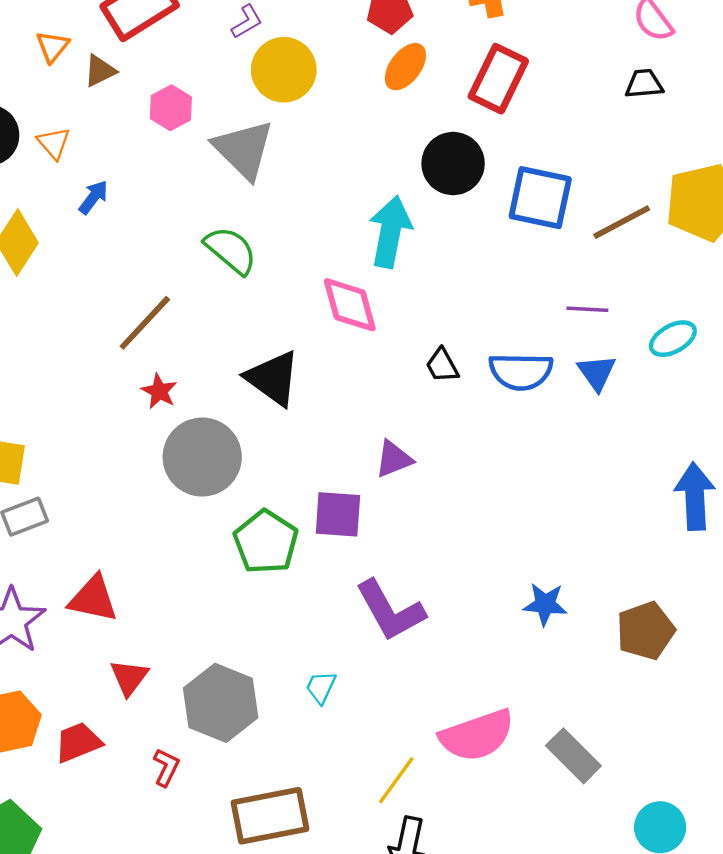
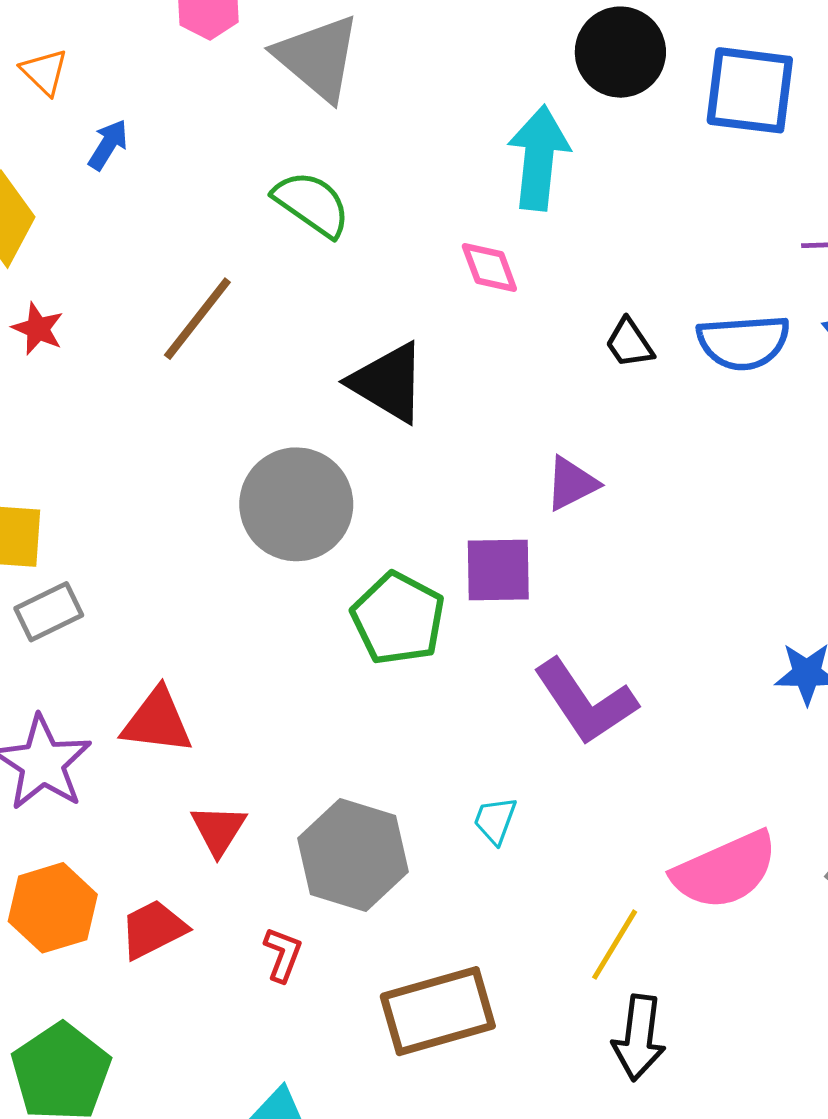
pink diamond: (350, 305) -> (489, 267), size x0.7
red star: (159, 391) -> (38, 329), moved

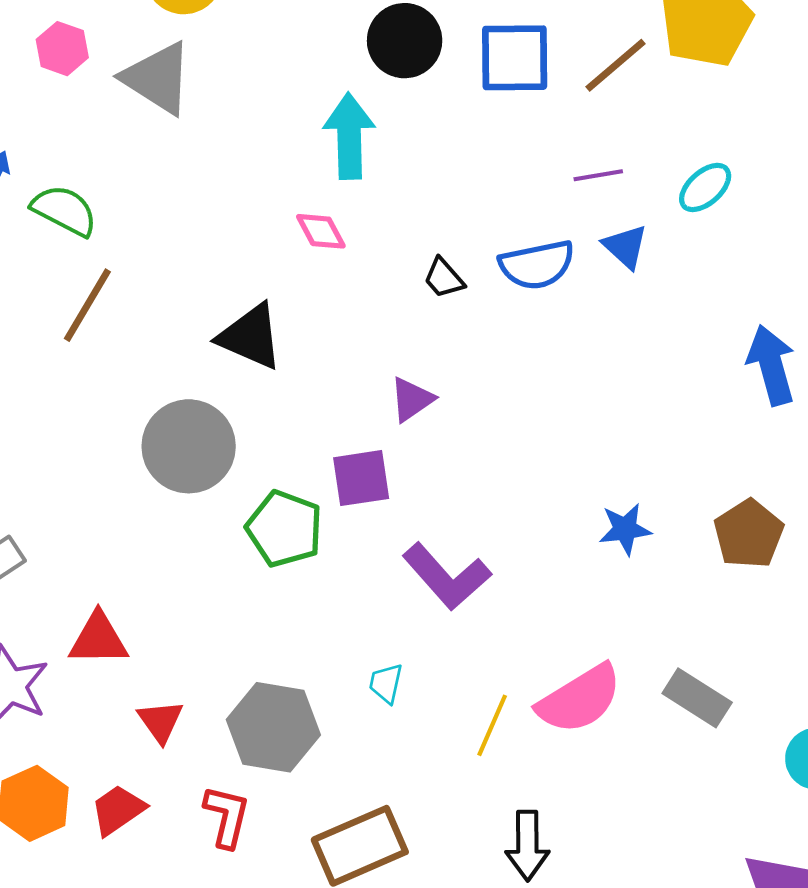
green semicircle: (312, 204) -> (64, 210), moved
yellow line: (615, 945) -> (492, 725), moved
red L-shape: (283, 954) -> (227, 816), size x1.4

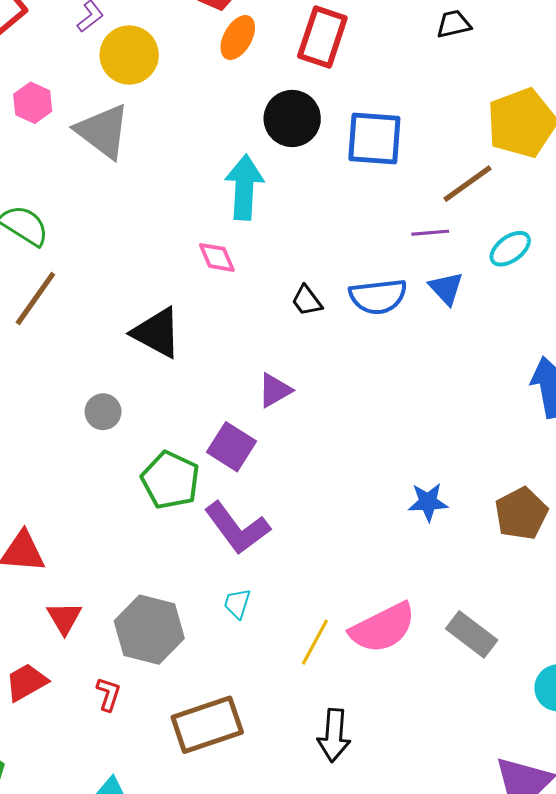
brown line: (616, 65) -> (467, 184), moved
gray circle: (189, 446) -> (103, 412), size x0.5
purple square: (361, 478) -> (232, 447), turned 36
purple L-shape: (447, 576) -> (237, 528), moved
red L-shape: (227, 816) -> (108, 694), size x0.7

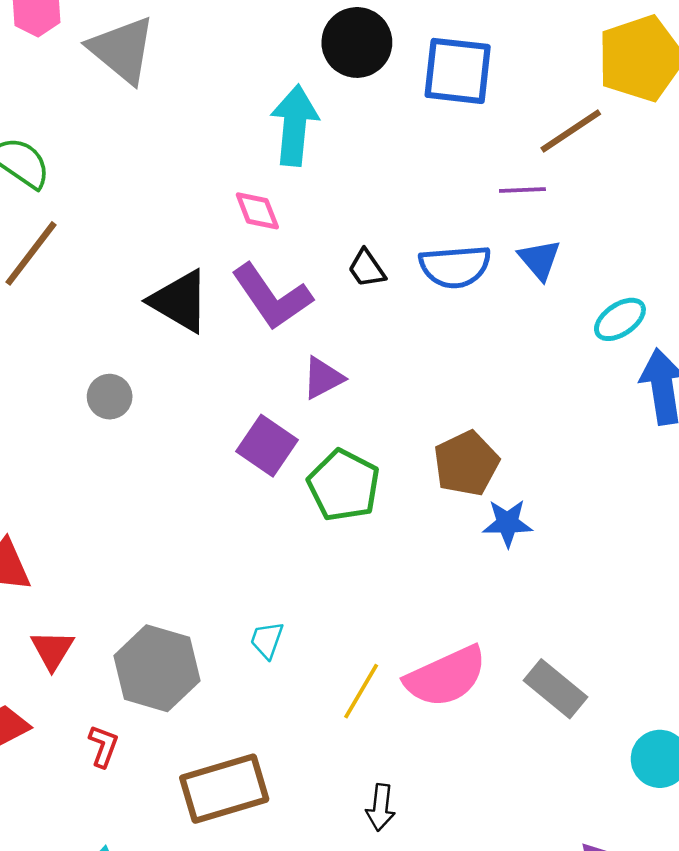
cyan ellipse: (510, 249) -> (620, 319), moved
green pentagon: (170, 480) -> (344, 485), moved
brown pentagon: (521, 514) -> (466, 463), moved
purple L-shape: (237, 528) -> (272, 297), moved
black arrow: (334, 735) -> (381, 807), size x0.7

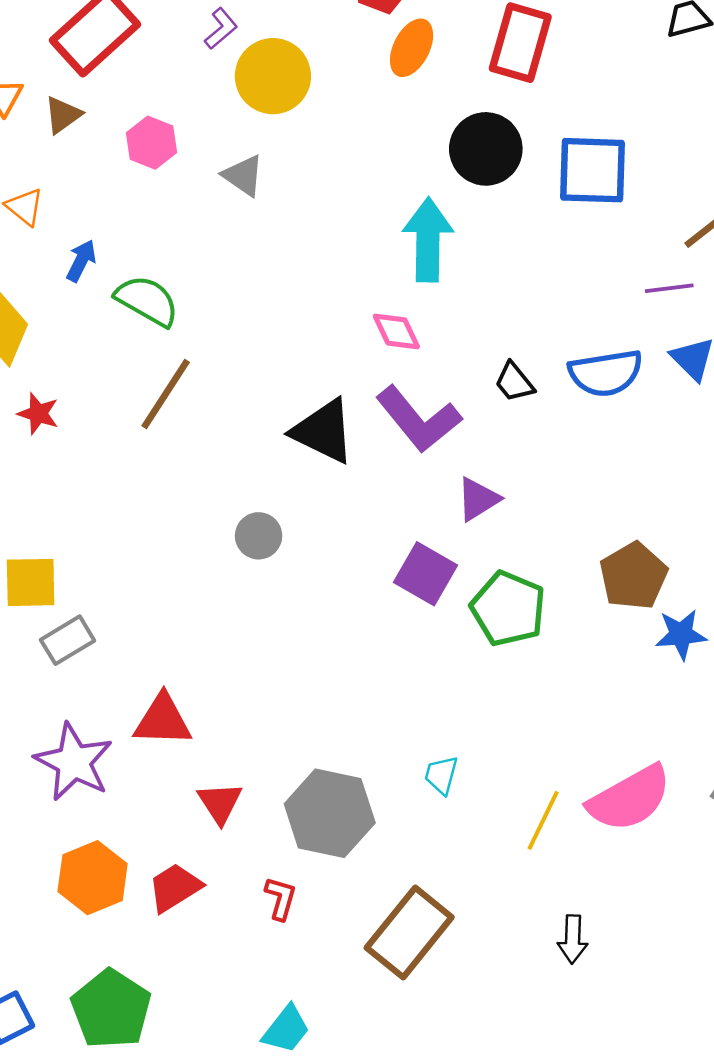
gray triangle: (122, 50) -> (243, 176), size x0.6
brown rectangle: (224, 789) -> (409, 932), turned -30

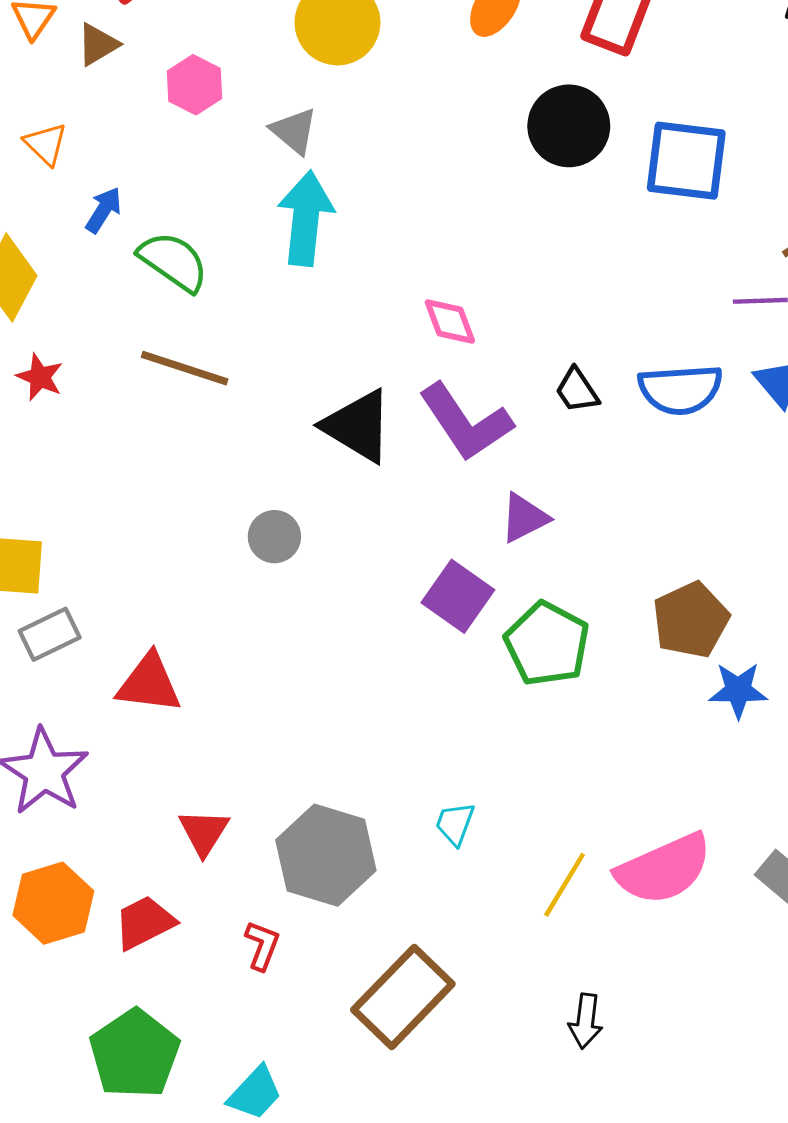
cyan arrow: (428, 240) -> (306, 218), moved
brown line: (166, 394) -> (185, 368), turned 70
red triangle: (163, 720) -> (149, 683), moved
green pentagon: (111, 1009) -> (135, 1054), moved

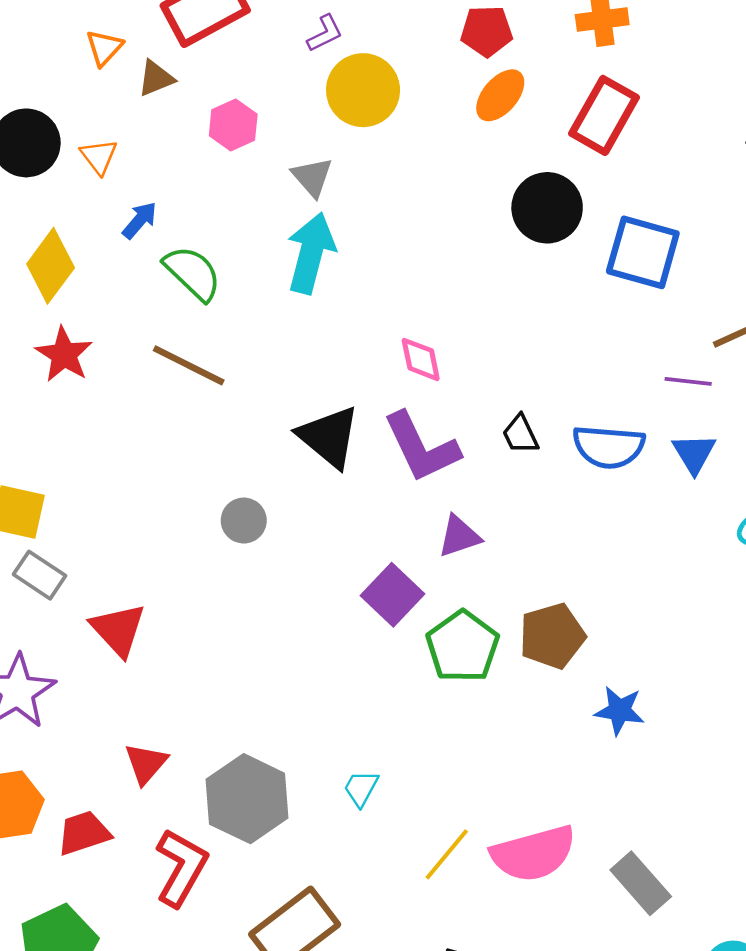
red star: (40, 377) -> (64, 355), size x1.4
brown pentagon: (691, 620) -> (552, 636), moved
gray rectangle: (50, 634) -> (40, 575), turned 51
red triangle: (149, 683) -> (118, 630), turned 32
red L-shape: (262, 945) -> (181, 868), size x1.8

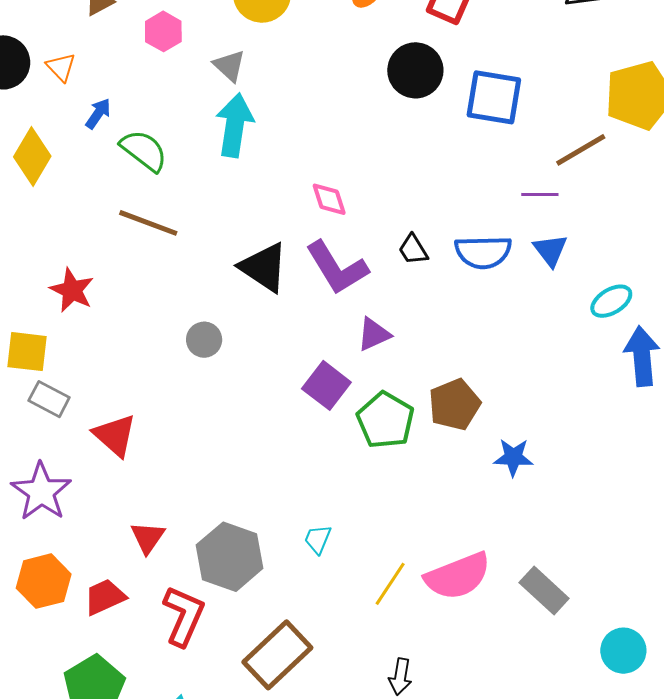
red star: (64, 355) -> (72, 290), moved

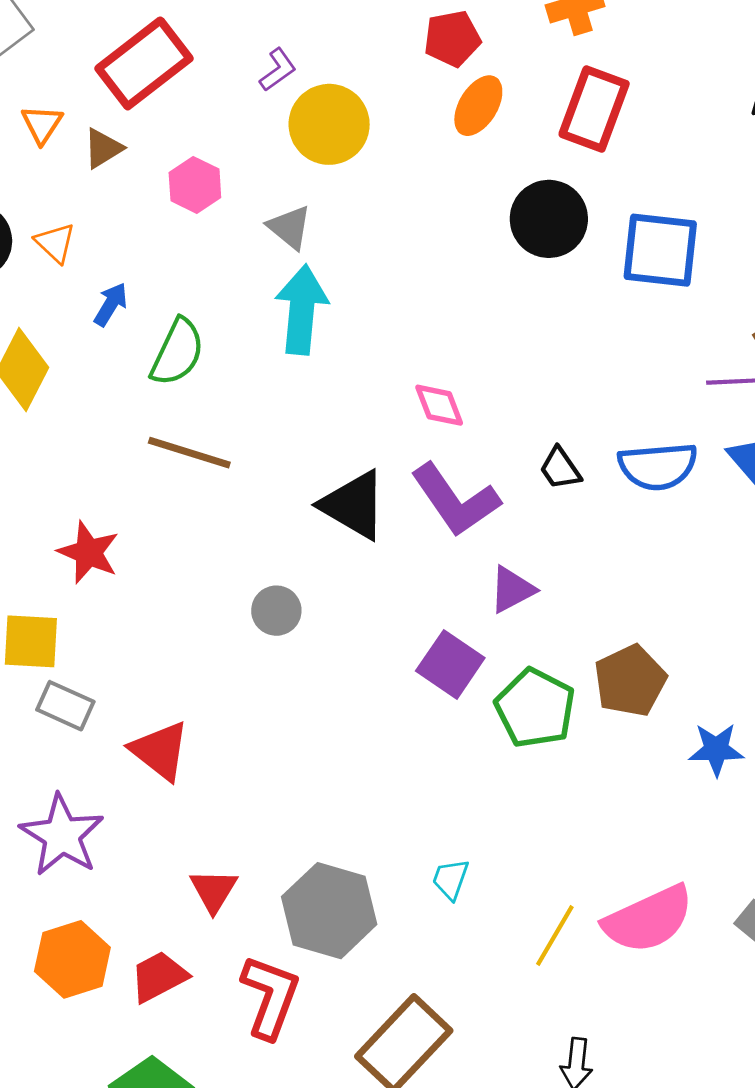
green semicircle: (144, 150) -> (177, 352), turned 81

